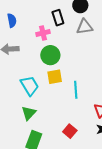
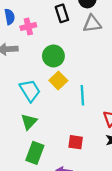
pink cross: (43, 33) -> (28, 26), moved
yellow square: (55, 77) -> (58, 81), turned -35
red square: (70, 131) -> (76, 142), turned -32

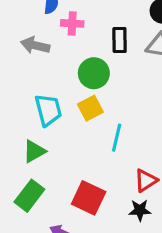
black rectangle: (62, 13) -> (120, 40), moved
red square: (76, 142) -> (89, 198), size x1.5

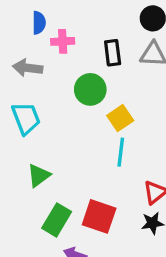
yellow square: (90, 108) -> (120, 118), moved
cyan trapezoid: (48, 110) -> (26, 118), moved
green rectangle: (29, 196) -> (57, 220), moved

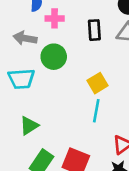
green circle: (90, 89) -> (54, 57), moved
cyan trapezoid: (26, 118) -> (21, 79), turned 104

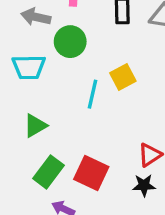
cyan line: (96, 111) -> (92, 94), moved

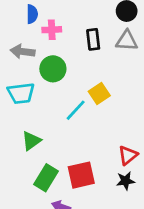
cyan line: (92, 94) -> (76, 110), turned 35
red square: (91, 173) -> (81, 175), turned -32

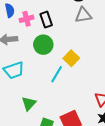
black rectangle: (93, 39) -> (46, 20), moved
green circle: (53, 69) -> (43, 45), moved

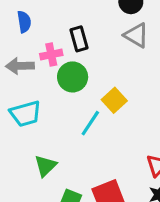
gray triangle: (83, 15) -> (136, 35), turned 36
pink cross: (27, 19) -> (51, 55), moved

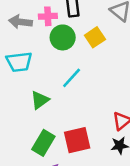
yellow square: (114, 100) -> (95, 37), moved
green triangle: (45, 166) -> (40, 100), moved

